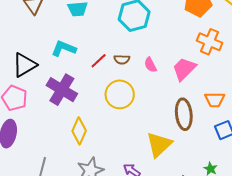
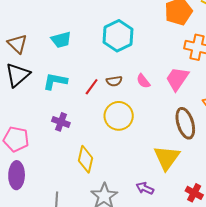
black triangle: (24, 65) -> (18, 75), moved
purple cross: (62, 90) -> (61, 122), size x0.6

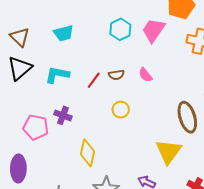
cyan hexagon: (118, 36) -> (120, 29), size x0.7
pink trapezoid: (177, 79) -> (154, 30), moved
yellow circle: (119, 116) -> (121, 110), size x0.6
pink pentagon: (16, 139) -> (36, 127), moved

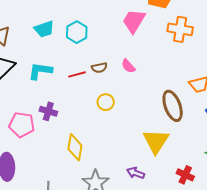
cyan hexagon: (120, 29) -> (77, 32), moved
red line: (94, 80) -> (77, 74), turned 42

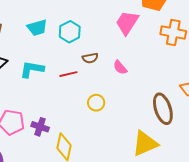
brown semicircle: (99, 68) -> (90, 58), moved
purple cross: (48, 111) -> (40, 127), moved
yellow triangle: (156, 141) -> (145, 144), turned 32

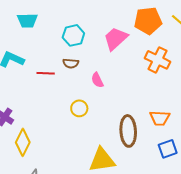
cyan hexagon: (70, 32) -> (73, 35), moved
yellow circle: (96, 103) -> (79, 108), moved

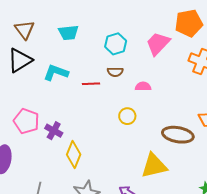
pink semicircle: (97, 80) -> (143, 86), turned 119
brown ellipse: (128, 131) -> (178, 135), turned -72

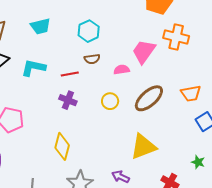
pink trapezoid: (158, 44) -> (144, 52), moved
purple cross: (54, 131) -> (68, 100), moved
brown ellipse: (178, 135) -> (149, 98), moved, turned -44

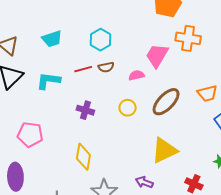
red line: (70, 74) -> (83, 69), moved

